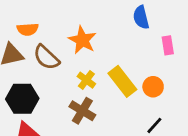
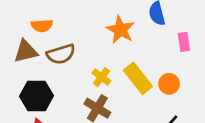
orange star: (82, 40) -> (120, 30), moved
brown semicircle: (46, 57) -> (61, 54), turned -60

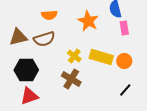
orange semicircle: (42, 26) -> (49, 15), moved
pink rectangle: (184, 42) -> (124, 28), moved
yellow rectangle: (138, 78) -> (101, 57), turned -35

